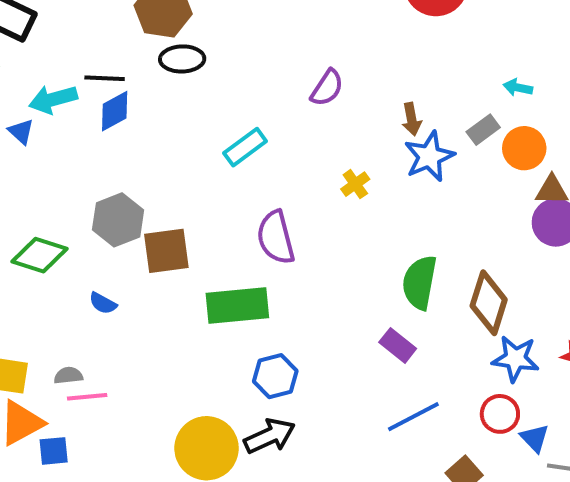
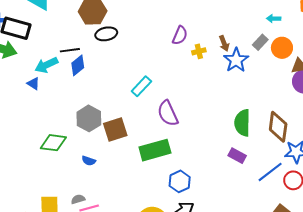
cyan rectangle: (245, 147) -> (141, 86), moved
yellow cross: (355, 184) -> (199, 51), moved, turned 32
blue line: (413, 417) -> (270, 172), moved

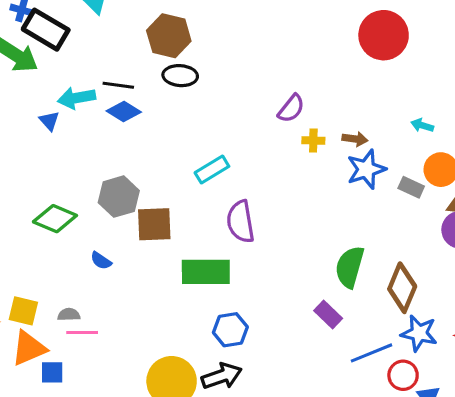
cyan arrow: (274, 19) -> (422, 125), moved
gray rectangle: (260, 42) -> (411, 187), moved, turned 56
brown arrow: (224, 43) -> (355, 139), turned -77
blue diamond: (78, 65) -> (124, 112), turned 55

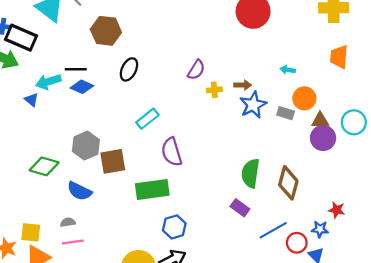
black ellipse: (180, 76) -> (129, 69), moved, turned -60
blue semicircle: (101, 261) -> (79, 191), size x1.6
gray semicircle: (69, 315) -> (68, 222), moved
blue star: (419, 333) -> (320, 229), moved, size x0.7

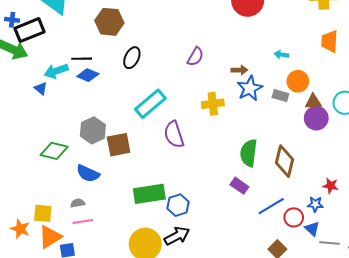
black rectangle: (21, 38) -> (29, 30), turned -44
yellow cross: (214, 90) -> (213, 104), moved, size x1.5
cyan rectangle: (147, 119) -> (150, 104), size x1.4
green rectangle: (152, 189) -> (149, 194), moved

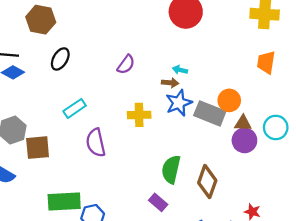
cyan arrow: (281, 55) -> (180, 70), moved
gray rectangle: (280, 96) -> (210, 113), size x1.8
cyan rectangle: (150, 104) -> (75, 108), size x0.7

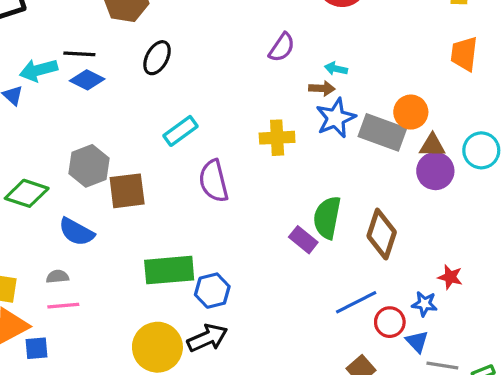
purple semicircle: (126, 64) -> (282, 47), moved
purple rectangle: (158, 202) -> (303, 240), moved

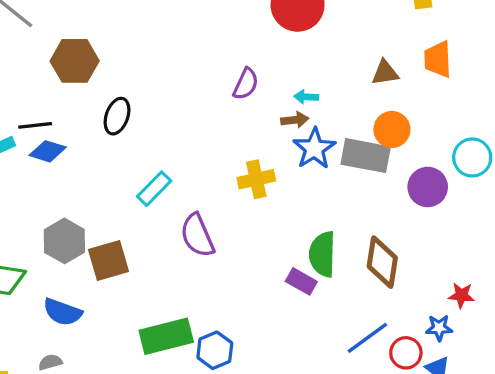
brown triangle: (432, 145) -> (385, 73), moved

